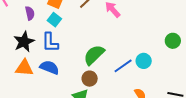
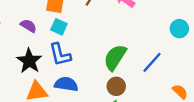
purple semicircle: (30, 13) -> (28, 26), turned -32
cyan circle: (144, 61) -> (179, 29), moved

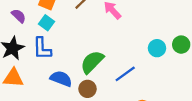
blue semicircle: (66, 84) -> (61, 79), moved

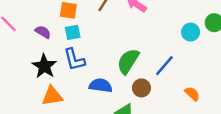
cyan square: (47, 23) -> (73, 32), turned -35
brown circle: (88, 89) -> (141, 88), moved

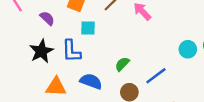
cyan square: (73, 32) -> (88, 28), moved
green semicircle: (128, 61) -> (122, 64), size x0.6
orange triangle: (52, 96) -> (56, 87), moved

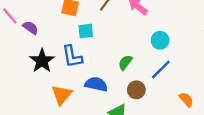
purple semicircle: (47, 18) -> (30, 28), moved
cyan circle: (188, 49) -> (160, 40), moved
orange triangle: (56, 87) -> (62, 95), turned -45

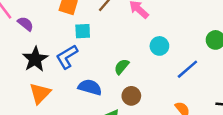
blue L-shape: (72, 57) -> (67, 57), turned 65
blue line: (161, 70) -> (187, 69), moved
orange triangle: (62, 95) -> (40, 93), moved

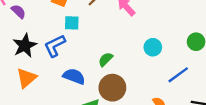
cyan circle: (159, 46) -> (153, 47), moved
blue line: (187, 69) -> (178, 75), moved
brown circle: (131, 96) -> (112, 88), size x1.5

